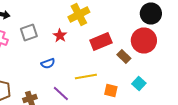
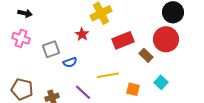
gray square: (29, 32) -> (51, 49), moved

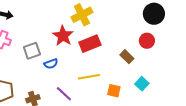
red star: (82, 34) -> (63, 36), size x1.5
red circle: (166, 39) -> (147, 41), size x0.6
red rectangle: (123, 40) -> (90, 44), moved

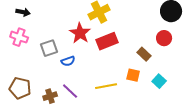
yellow line: (89, 77) -> (106, 86), moved
orange square: (114, 91) -> (133, 75), moved
purple line: (64, 94) -> (70, 91), moved

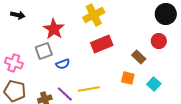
red star: (80, 33) -> (54, 29), moved
pink cross: (19, 37) -> (14, 63), moved
yellow line: (106, 86) -> (89, 89), moved

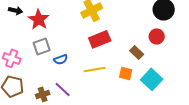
red star: (54, 29) -> (39, 19), moved
cyan square: (154, 84) -> (152, 79), size x1.5
yellow line: (89, 89) -> (95, 69), moved

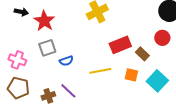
red rectangle: (100, 39) -> (120, 45), moved

